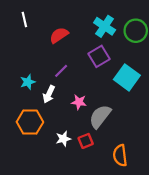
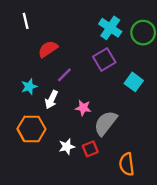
red semicircle: (59, 35) -> (48, 49), moved
cyan square: (127, 77) -> (134, 82), size x0.7

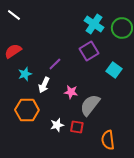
white line: (26, 21) -> (14, 15), moved, turned -40
red semicircle: (48, 49) -> (13, 51), moved
red square: (90, 149) -> (77, 127), turned 32

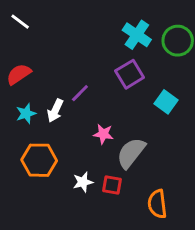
cyan star: (25, 74) -> (26, 114), moved
white arrow: (44, 85) -> (55, 111), moved

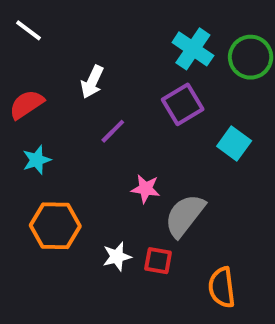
white arrow: (55, 111) -> (92, 82), moved

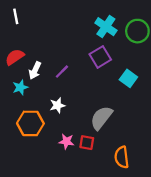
white line: (28, 30) -> (16, 16), turned 42
white arrow: (92, 82) -> (35, 70), moved
pink star: (146, 189) -> (66, 141), moved
white star: (117, 257) -> (57, 105), moved

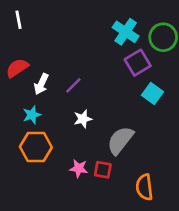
purple square: (100, 57) -> (138, 63), moved
cyan star: (20, 87) -> (32, 115), moved
white star: (57, 105) -> (83, 119), moved

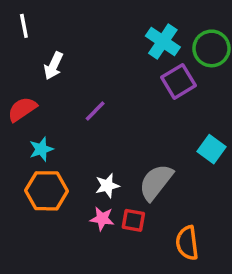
red semicircle: (17, 68) -> (22, 109), moved
white arrow: (41, 84) -> (53, 66), moved
cyan square: (152, 93) -> (211, 149), moved
white star: (83, 119) -> (107, 186), moved

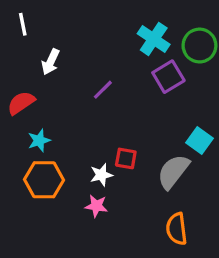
purple line: (95, 111) -> (103, 90), moved
gray semicircle: (156, 182) -> (173, 172), moved
red square: (133, 220) -> (126, 158), moved

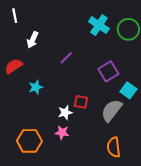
purple square: (168, 77) -> (108, 71), moved
cyan star: (39, 140) -> (36, 87), moved
orange hexagon: (44, 180) -> (29, 141), moved

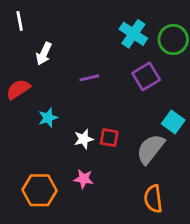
purple line: (66, 58) -> (89, 78), turned 32
purple square: (108, 71) -> (146, 76), moved
white star: (65, 112) -> (84, 139), moved

